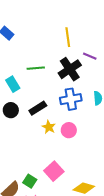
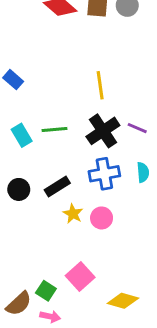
purple line: (90, 56) -> (137, 128), moved
cyan rectangle: (13, 84) -> (22, 135), moved

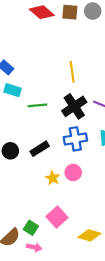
cyan rectangle: (22, 135) -> (13, 90), moved, turned -42
yellow star: (73, 214) -> (53, 178), moved

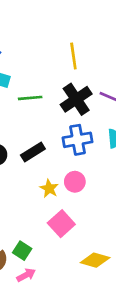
pink square: (57, 217) -> (61, 224), moved
pink arrow: (34, 247) -> (26, 275), turned -40

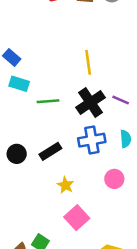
pink circle: (75, 182) -> (114, 179), moved

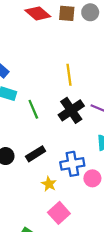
green line: (48, 101) -> (33, 109), turned 72
blue cross: (92, 140) -> (72, 164), moved

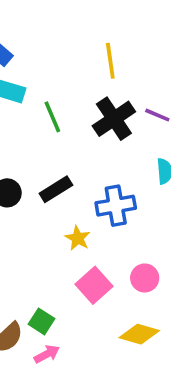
pink circle: (92, 178) -> (145, 278), moved

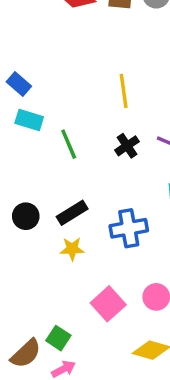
black cross: (114, 119) -> (127, 146), size x0.6
yellow star: (78, 238) -> (72, 249), moved, turned -30

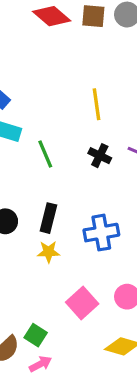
black cross: (127, 146) -> (100, 156), turned -30
black rectangle: (72, 213) -> (48, 218), turned -44

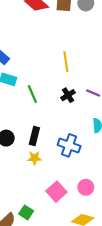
black cross: (100, 156) -> (68, 95), turned 32
blue cross: (101, 233) -> (69, 145), turned 30

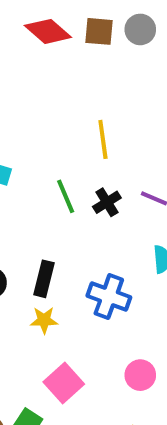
green line: (32, 94) -> (66, 196), moved
pink square: (56, 192) -> (64, 383), moved

